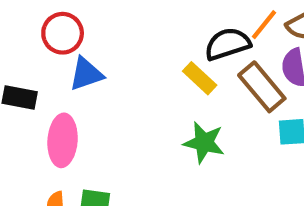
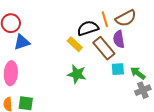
orange line: (264, 25) -> (105, 19), turned -56

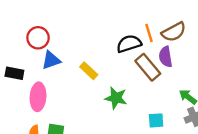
yellow rectangle: (75, 44) -> (89, 71), moved
cyan square: (118, 69) -> (156, 120), moved

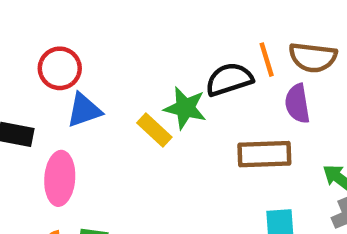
brown semicircle: (174, 32) -> (313, 57), turned 35
brown rectangle: (148, 67) -> (264, 154), moved, turned -52
green star: (116, 98) -> (185, 108), moved

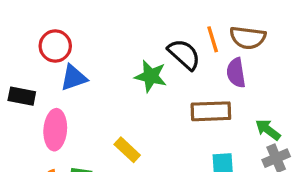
black semicircle: (229, 79) -> (184, 54), turned 60
yellow rectangle: (154, 130) -> (127, 150), moved

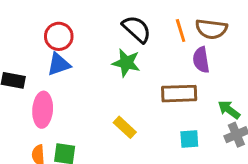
red circle: (55, 46) -> (59, 36), moved
black semicircle: (184, 54) -> (137, 29), moved
yellow rectangle: (127, 150) -> (125, 127), moved

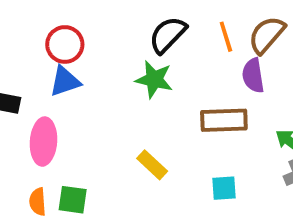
black semicircle: (137, 29) -> (168, 35), turned -88
brown semicircle: (211, 29) -> (267, 35), turned 124
cyan square: (189, 139) -> (224, 188), moved

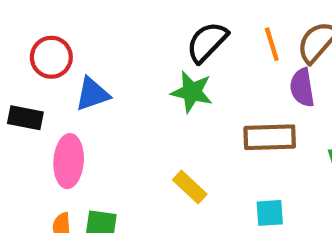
red circle: (65, 44) -> (51, 57), moved

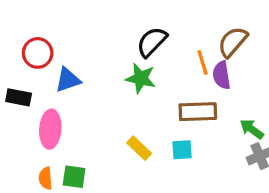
orange line: (272, 44) -> (203, 63), moved
cyan square: (270, 213) -> (182, 150), moved

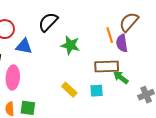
black semicircle: (152, 42) -> (48, 22), moved
blue triangle: (68, 80) -> (24, 46), turned 30
green arrow: (252, 129) -> (121, 78), moved

